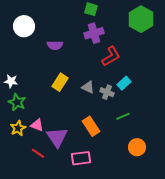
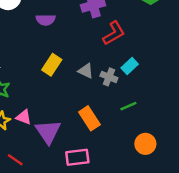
red line: (38, 153) -> (15, 160), moved

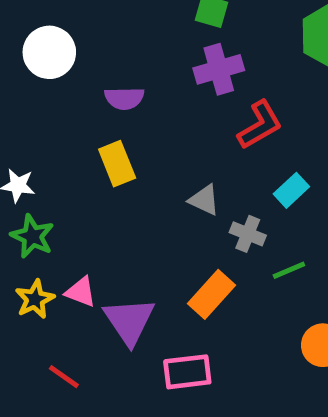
yellow rectangle: (52, 65) -> (117, 164), moved, turned -55
gray cross: (109, 77) -> (248, 234), moved
orange rectangle: (89, 118) -> (211, 294), turned 75

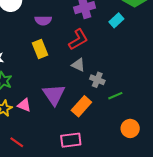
red L-shape: (260, 125) -> (78, 39), moved
cyan rectangle: (291, 190) -> (116, 20), moved
purple triangle: (129, 321) -> (54, 95), moved

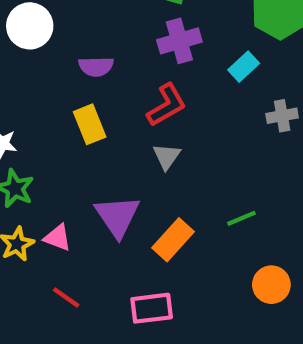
gray triangle: (78, 65) -> (167, 156), turned 40
gray cross: (97, 80) -> (282, 116), moved, turned -32
red line: (17, 142) -> (66, 297), moved

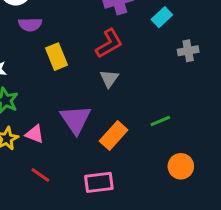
purple semicircle: (96, 67) -> (30, 24), moved

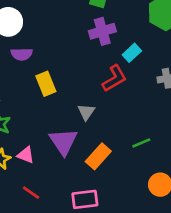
cyan rectangle: (162, 17) -> (132, 53), moved
red L-shape: (109, 43) -> (114, 78), moved
gray triangle: (109, 79) -> (86, 112), moved

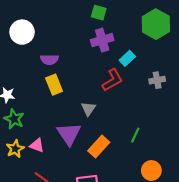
purple semicircle: (22, 54) -> (49, 60), moved
green line: (141, 143) -> (135, 135), turned -42

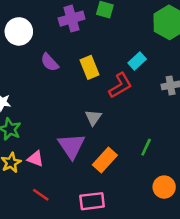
purple cross: (102, 40) -> (72, 19), moved
purple semicircle: (49, 60) -> (50, 62), turned 48
yellow rectangle: (54, 85) -> (90, 67), moved

